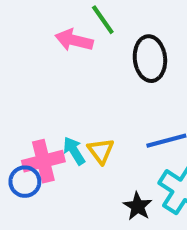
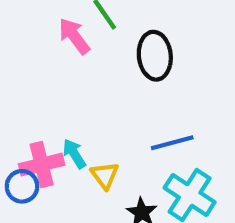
pink arrow: (74, 40) -> (74, 36), turned 39
yellow triangle: (101, 151) -> (105, 175), moved

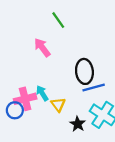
pink arrow: (74, 36) -> (42, 47), moved
black ellipse: (155, 56) -> (84, 71), moved

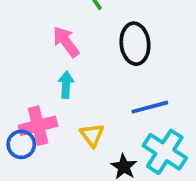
black ellipse: (84, 71) -> (135, 44), moved
cyan arrow: (42, 93) -> (66, 85), moved, turned 35

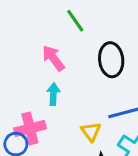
yellow triangle: (92, 135) -> (91, 132), moved

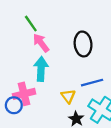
green line: (75, 21) -> (31, 24), moved
cyan arrow: (53, 94) -> (41, 69), size x1.5

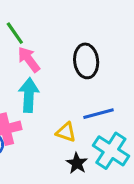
yellow triangle: (68, 96) -> (66, 132), turned -35

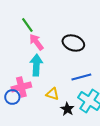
black ellipse: (86, 61) -> (73, 43), turned -65
yellow triangle: (66, 132) -> (52, 94), moved

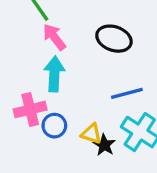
yellow triangle: (52, 94) -> (91, 134), moved
blue circle: (12, 97) -> (54, 126), moved

